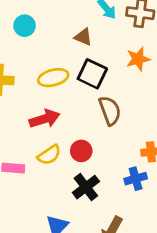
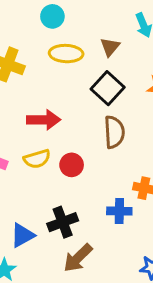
brown triangle: (83, 37) -> (110, 47), turned 30
yellow ellipse: (53, 78) -> (66, 54), moved
black cross: (86, 187) -> (63, 222), moved

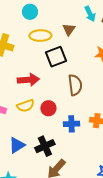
black square: (108, 88) -> (56, 57), moved, turned 30
blue cross: (119, 211) -> (71, 124), moved
blue triangle: (22, 235) -> (17, 145), moved

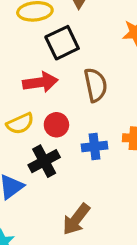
red arrow: (28, 80) -> (40, 82), moved
black cross: (45, 146) -> (44, 161), moved

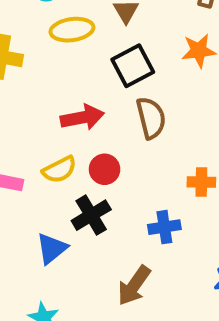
black square: (62, 43) -> (133, 66), moved
blue cross: (95, 147) -> (164, 227), moved

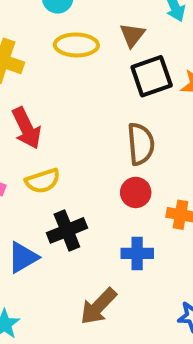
black square: (133, 66) -> (152, 76), moved
red arrow: (82, 117) -> (26, 128), moved, turned 66
red circle: (105, 169) -> (136, 192), moved

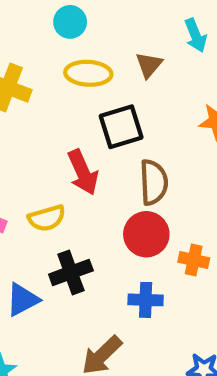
black square: (152, 76) -> (121, 127), moved
red arrow: (26, 128) -> (83, 172), moved
red circle: (136, 192) -> (146, 234), size x1.4

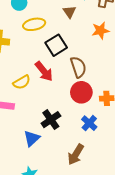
brown triangle: (149, 65) -> (69, 12), moved
yellow semicircle: (47, 218) -> (22, 82), moved
blue cross: (146, 300) -> (89, 123), turned -35

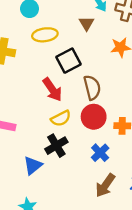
yellow semicircle: (22, 82) -> (61, 118), moved
brown arrow: (76, 154) -> (105, 185), moved

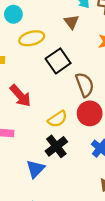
red arrow: (52, 90) -> (20, 96), moved

